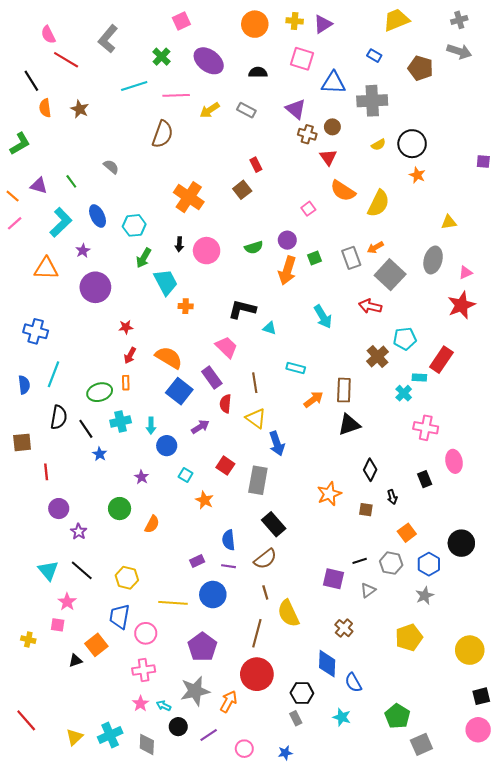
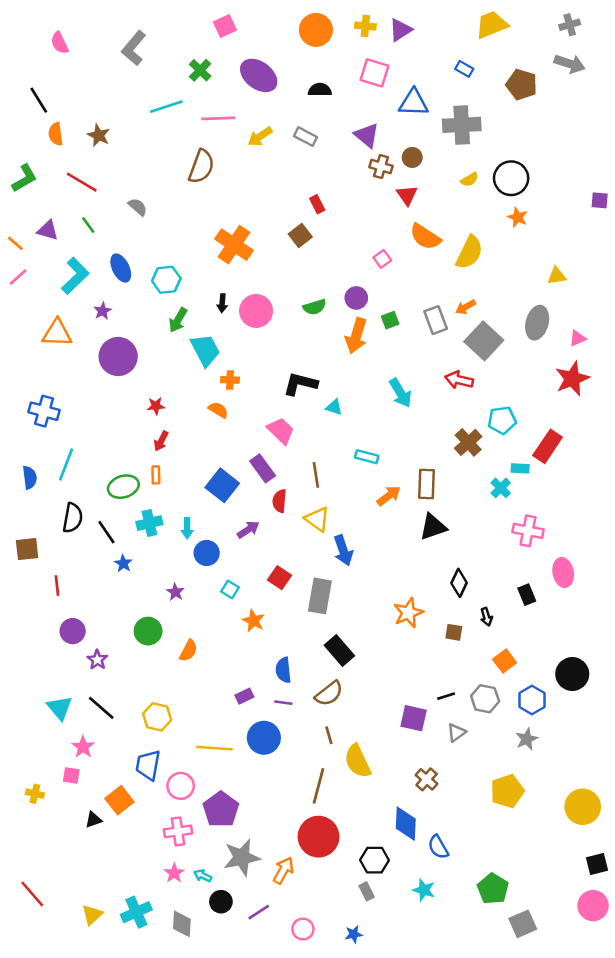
red line: (66, 60) -> (82, 182), moved
orange semicircle: (169, 358) -> (218, 410), moved, size x0.6
purple pentagon: (202, 647) -> (221, 809), moved

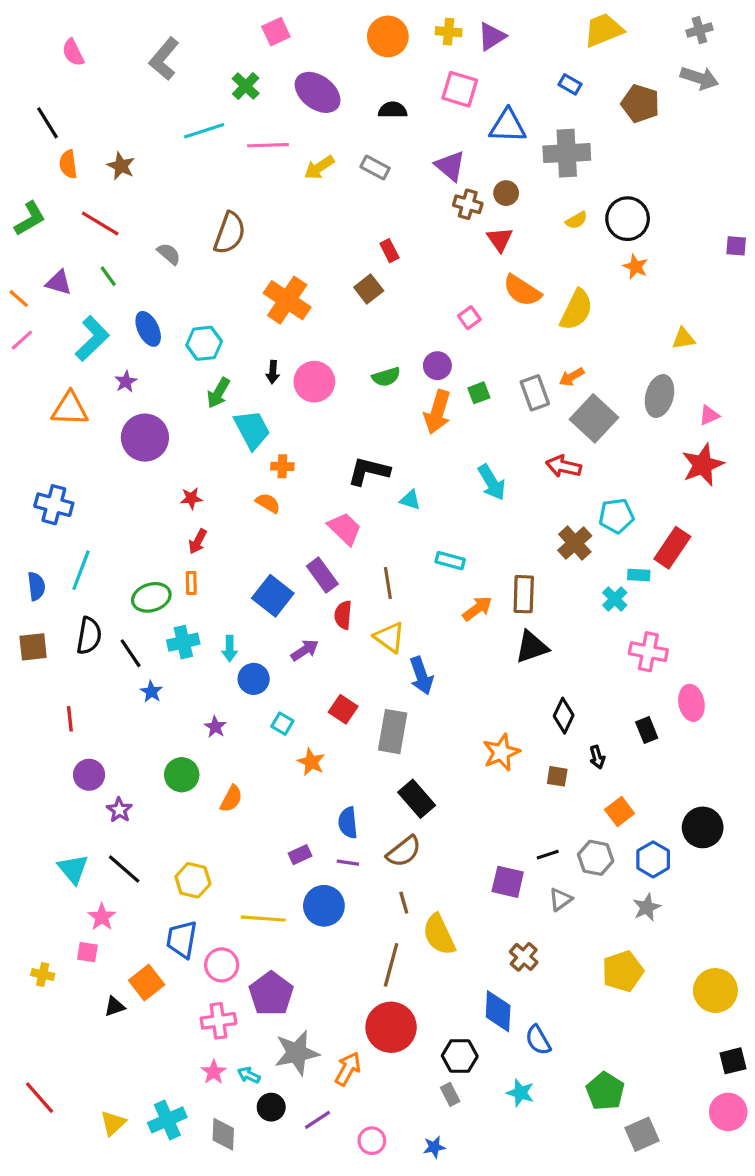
brown semicircle: (201, 167) -> (230, 233), moved
brown square: (27, 549) -> (33, 647), moved

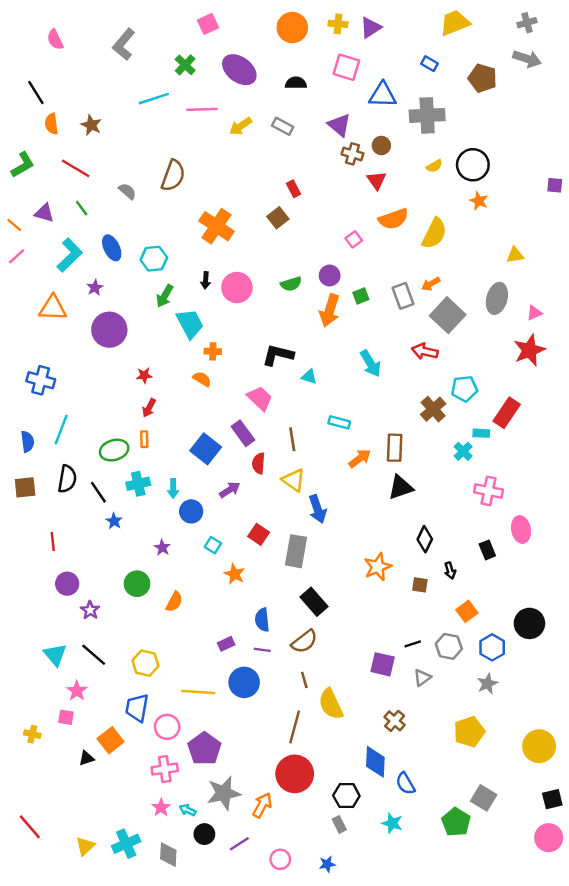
orange semicircle: (522, 291) -> (393, 219), turned -52
gray square: (642, 1134) -> (484, 798), moved, turned -35

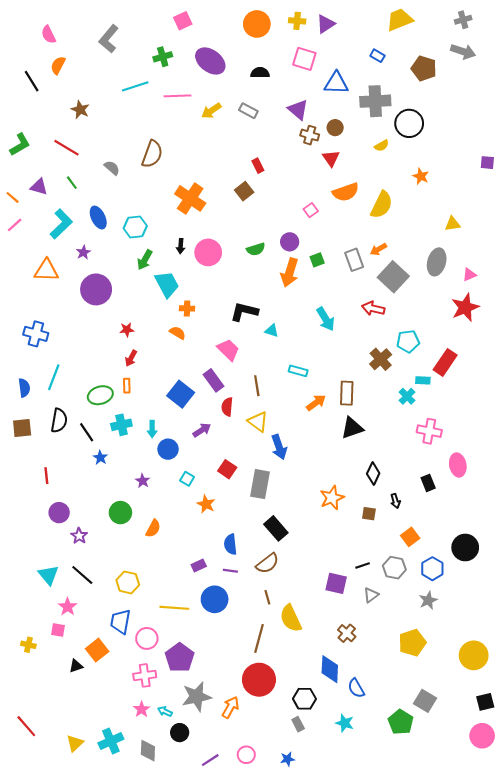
green cross: (185, 65) -> (163, 57), turned 30
orange semicircle: (52, 124) -> (58, 65), moved, turned 36
black circle: (473, 165) -> (409, 123), moved
purple line: (239, 844) -> (210, 760), moved

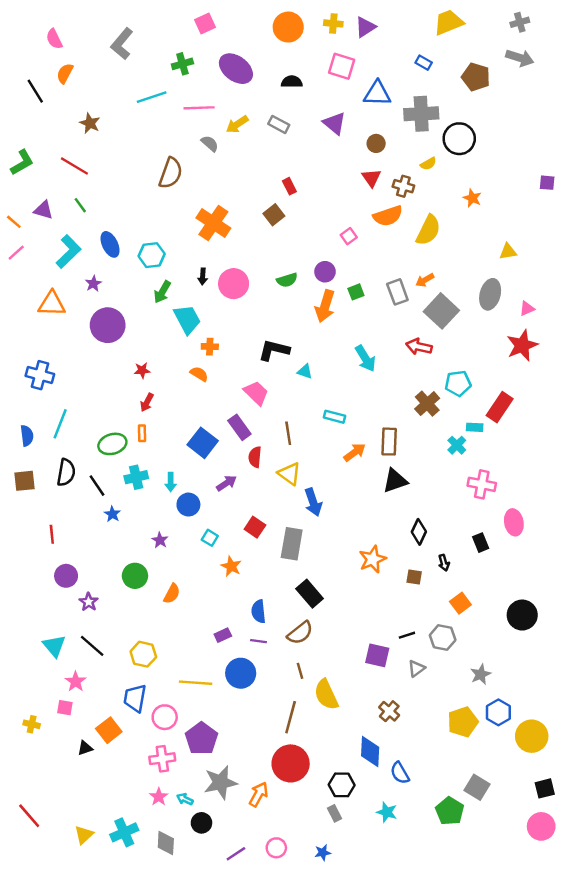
brown cross: (310, 135) -> (403, 186), moved
gray semicircle: (112, 168) -> (210, 143), moved
blue hexagon: (432, 569) -> (498, 712), moved

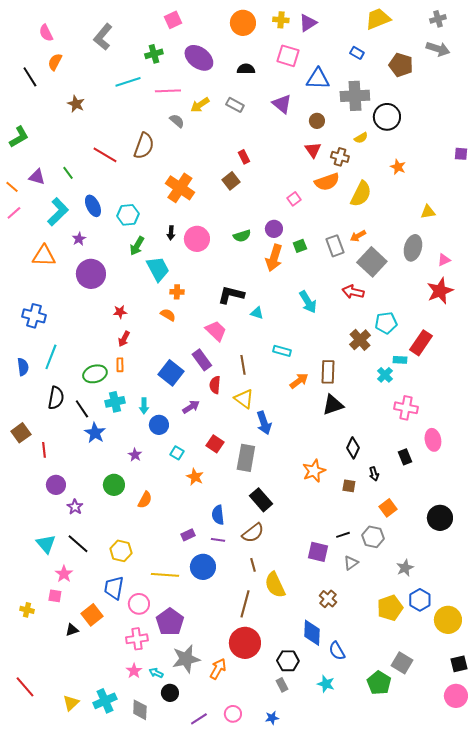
red line: (74, 166) -> (105, 155), moved
brown square: (24, 481) -> (21, 433), moved, turned -30
blue star: (112, 514) -> (95, 433), size x1.5

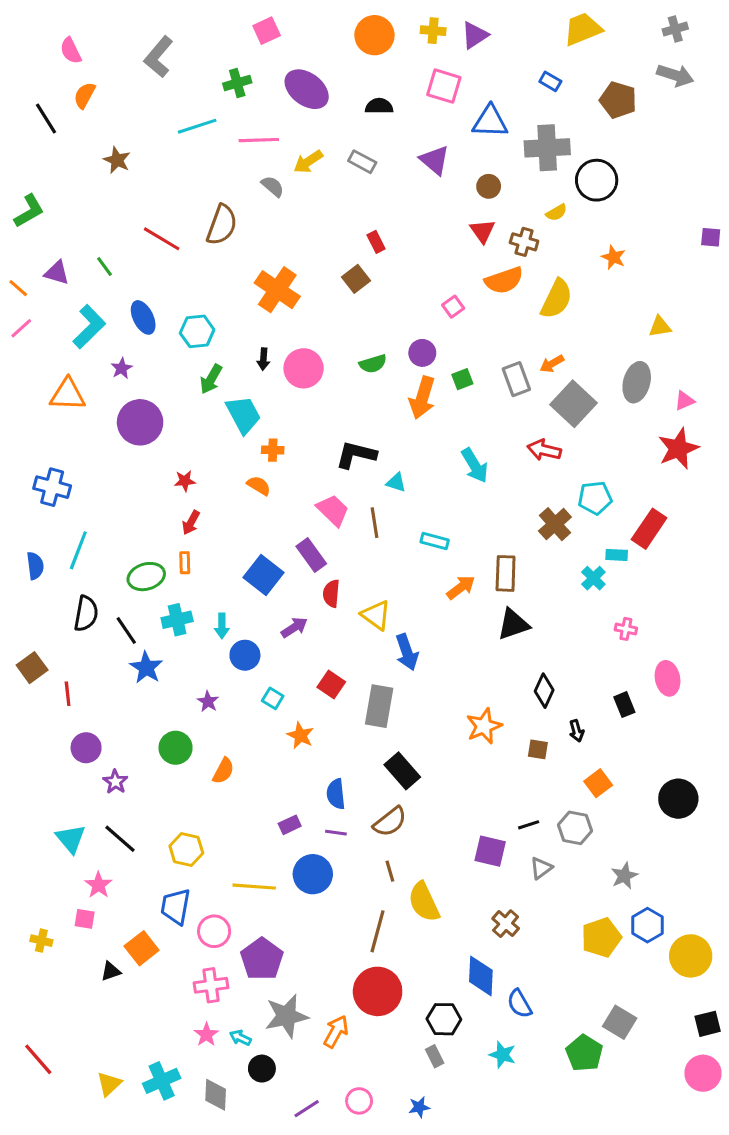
brown line: (243, 365) -> (374, 523), moved
pink cross: (406, 408) -> (626, 629), size x0.6

